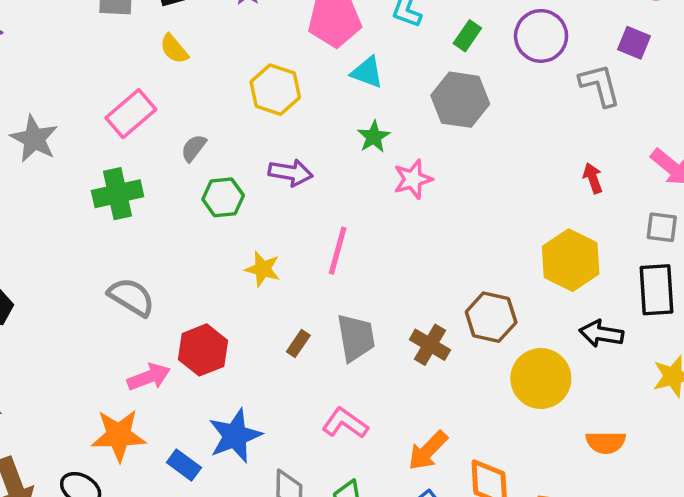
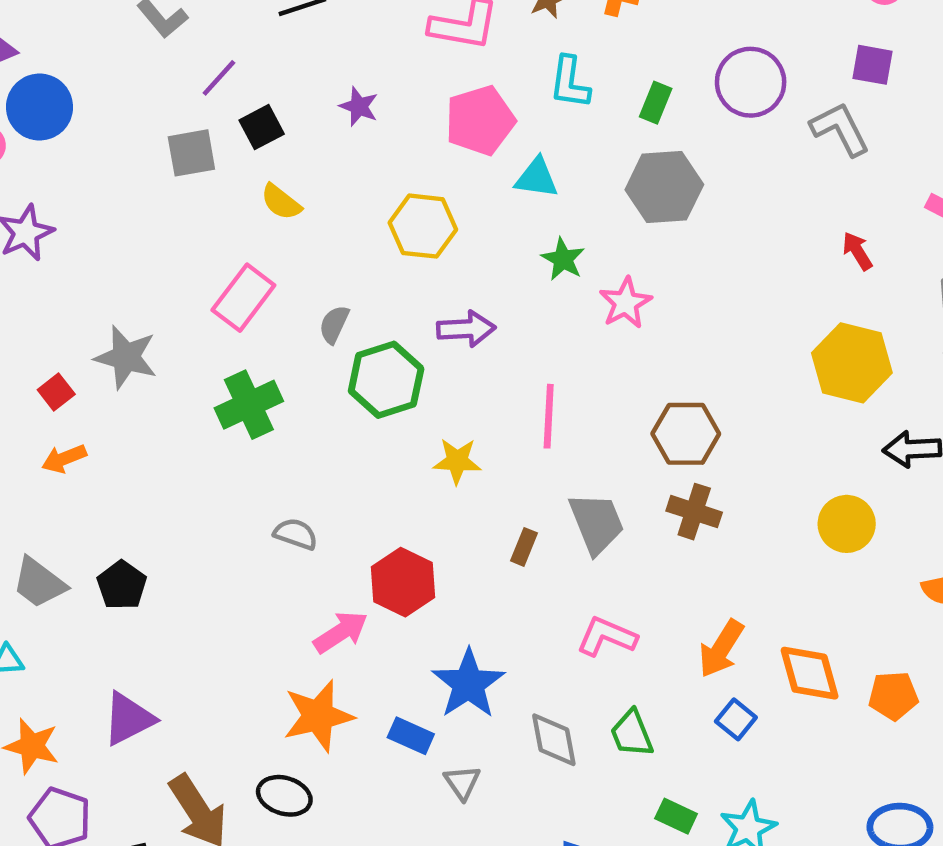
green hexagon: (223, 197) -> (386, 380), size x1.4
gray semicircle: (131, 297) -> (296, 534), size x0.7
brown hexagon: (491, 317) -> (686, 434), moved
yellow circle: (541, 378) -> (847, 524), size x0.7

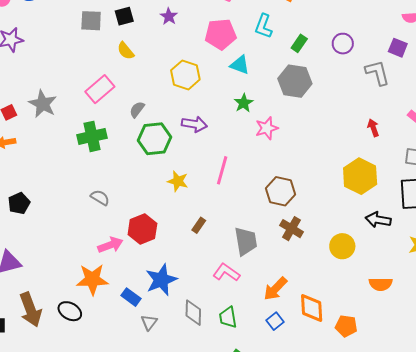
purple circle: (751, 82) -> (343, 44), size x0.7
brown cross: (694, 512) -> (292, 229), moved
gray trapezoid: (597, 523) -> (246, 241), moved

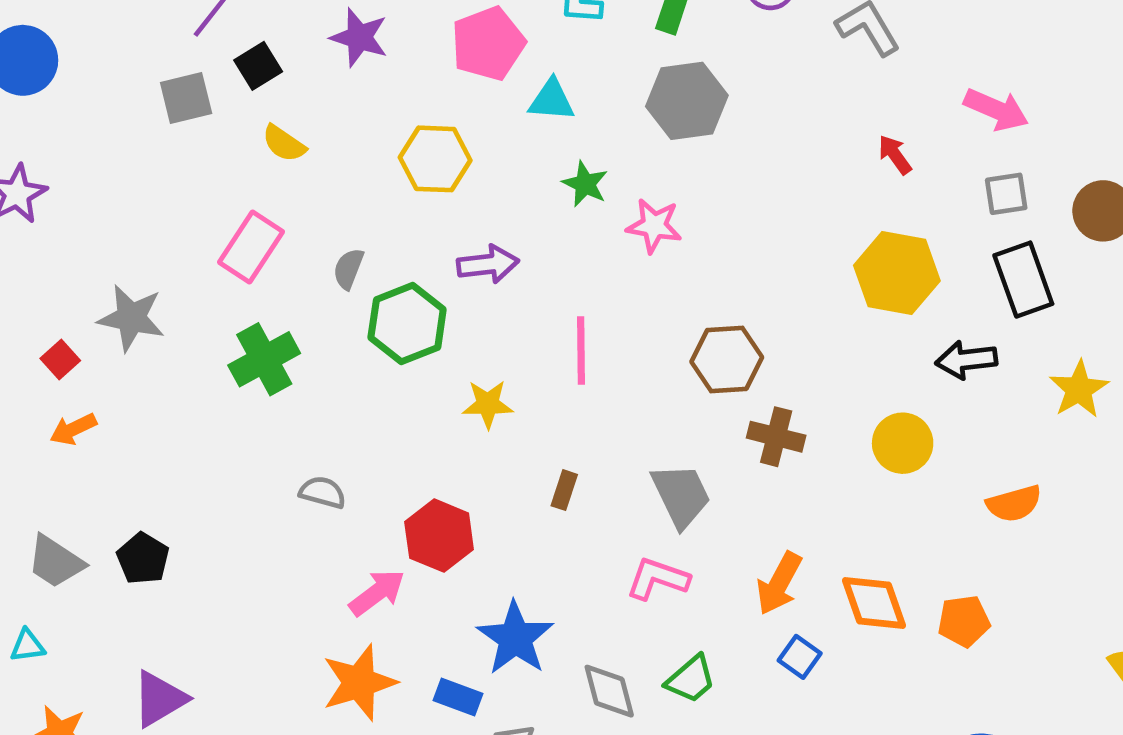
purple star: (169, 16) -> (359, 37), size x1.4
pink star: (267, 128) -> (654, 226), turned -30
green trapezoid: (228, 317) -> (691, 679), turned -105

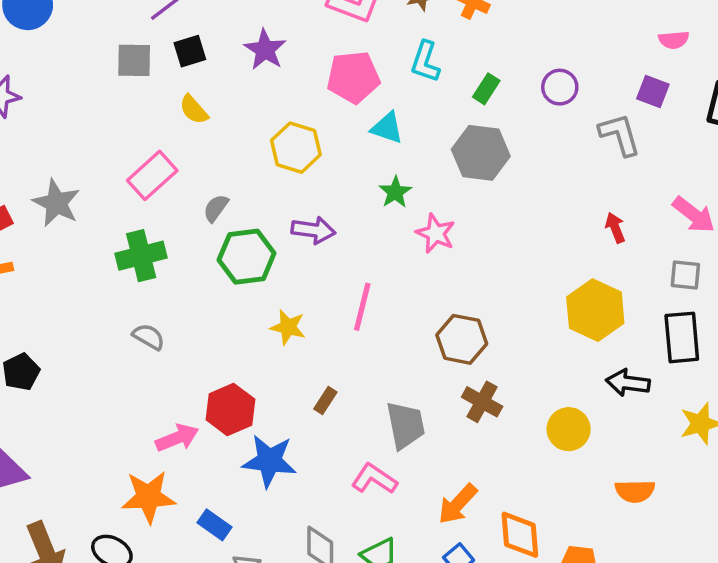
gray semicircle: (323, 492) -> (149, 337), moved
blue star: (515, 638) -> (269, 461), moved, turned 30

